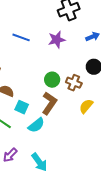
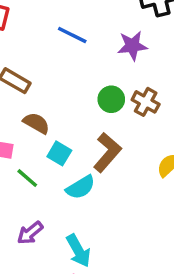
green circle: (52, 80) -> (111, 99), moved
brown cross: (74, 83) -> (146, 102), moved

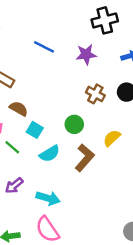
green circle: (111, 99) -> (74, 124), moved
brown L-shape: (107, 152) -> (85, 158), moved
cyan arrow: (78, 251) -> (48, 198), turned -45

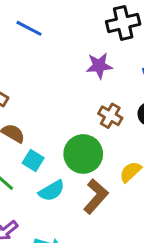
blue line: (44, 47) -> (29, 28), moved
green circle: (74, 124) -> (83, 154), size x1.6

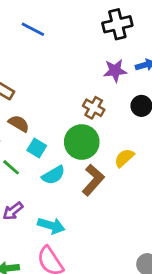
purple star: (99, 66) -> (115, 71), moved
brown cross: (110, 116) -> (94, 108), moved

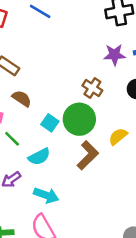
cyan square: (37, 148) -> (50, 123), moved
cyan semicircle: (53, 175) -> (39, 157), moved

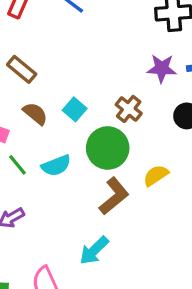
cyan square: (50, 123) -> (75, 109), moved
cyan semicircle: (39, 157) -> (56, 166), moved
cyan arrow: (46, 195) -> (94, 250), moved, turned 110

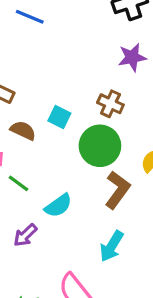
cyan semicircle: (56, 166) -> (58, 206), moved

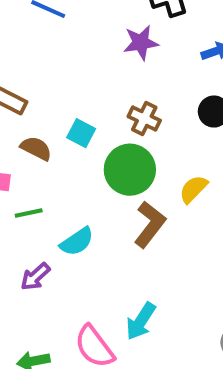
purple star: (132, 57) -> (141, 43), moved
green line: (18, 183) -> (29, 213), turned -50
cyan arrow: (112, 246) -> (141, 321), moved

